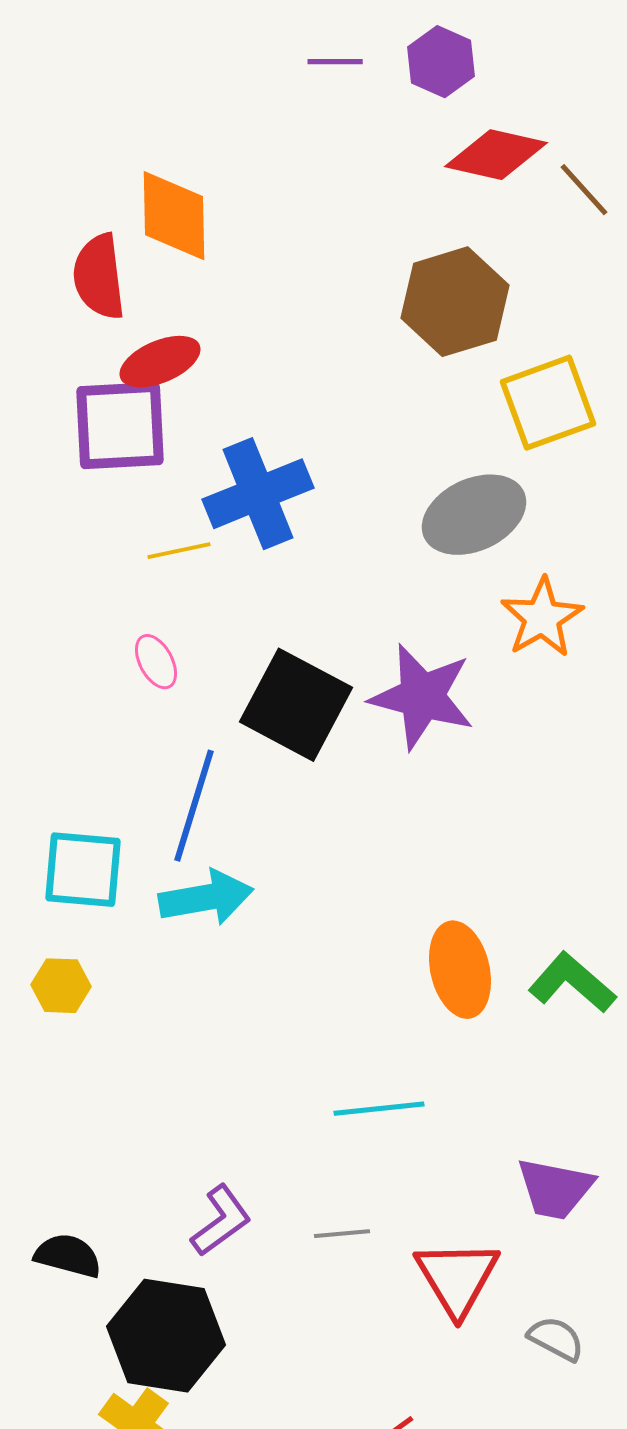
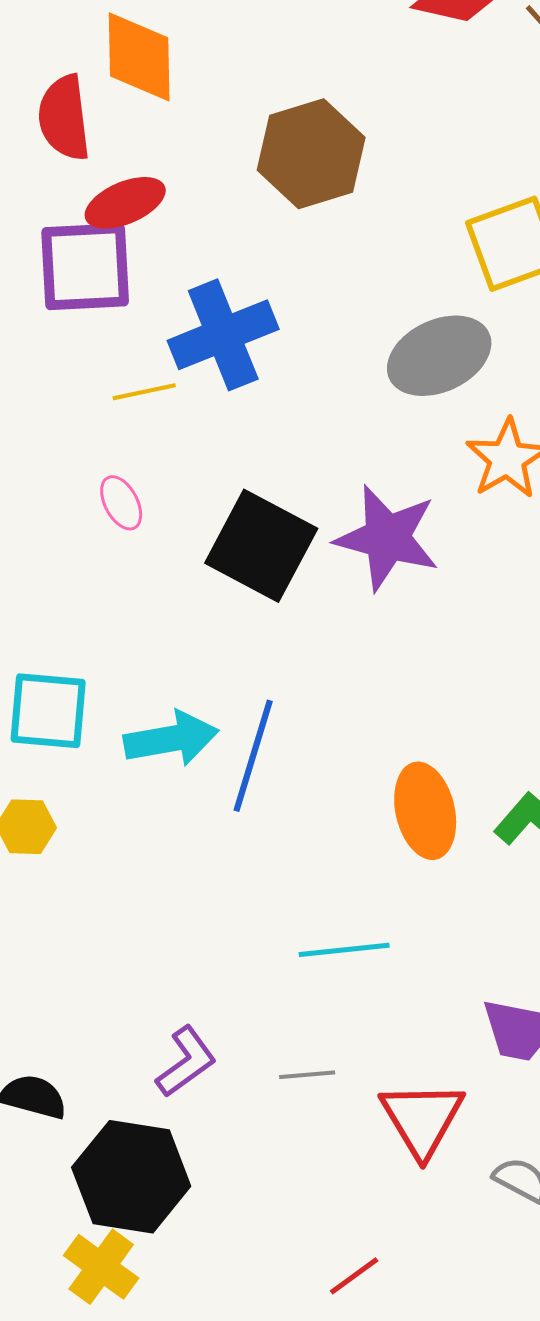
brown hexagon: (455, 302) -> (311, 154), moved
blue line: (194, 806) -> (253, 756), moved

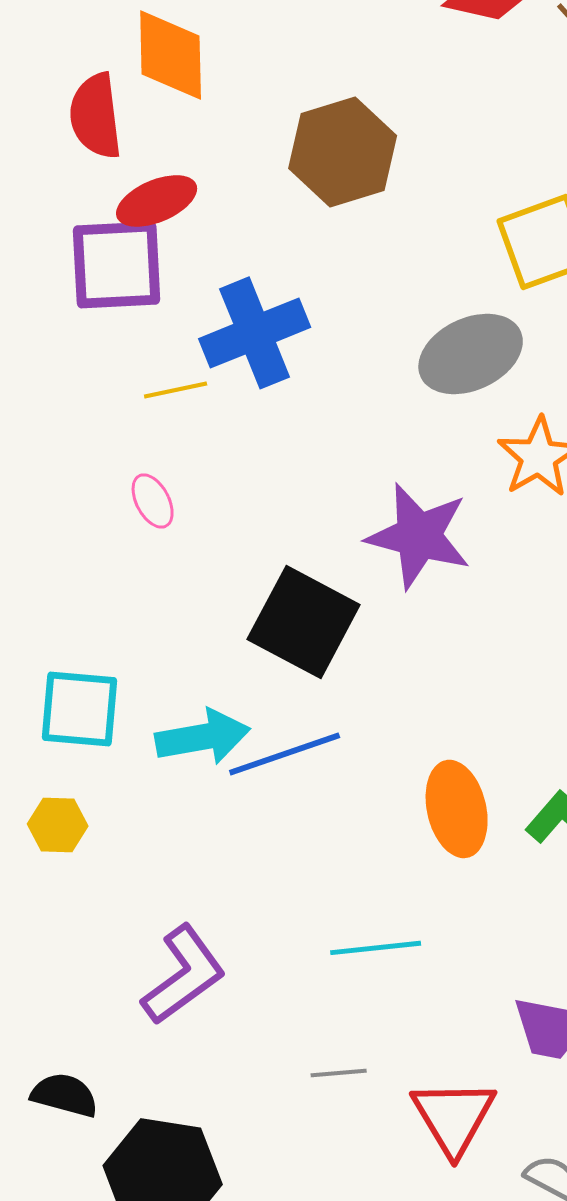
black square: (261, 546) -> (304, 622), moved
blue line: (253, 756) -> (285, 754), turned 54
purple L-shape: (186, 1062) -> (184, 975), moved, size x1.4

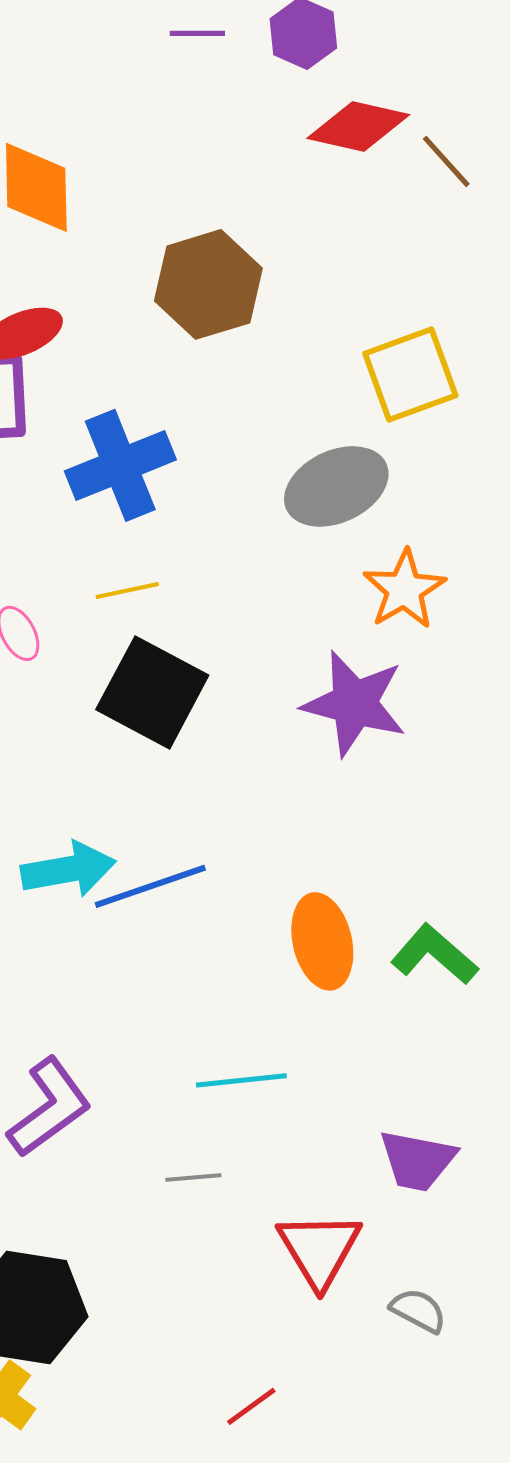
yellow line: (176, 390) -> (127, 590), moved
purple star: (419, 536) -> (354, 703), moved
black square: (304, 622) -> (152, 692), moved
gray line: (339, 1073) -> (193, 1177), moved

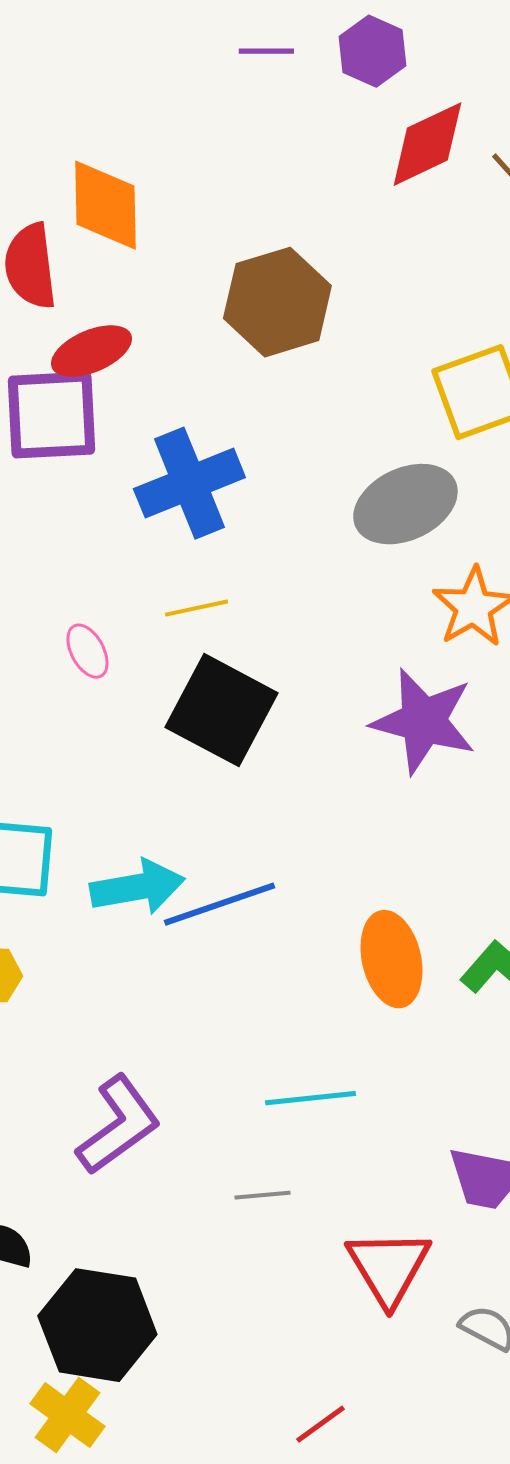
red diamond: (358, 126) -> (427, 144), turned -38

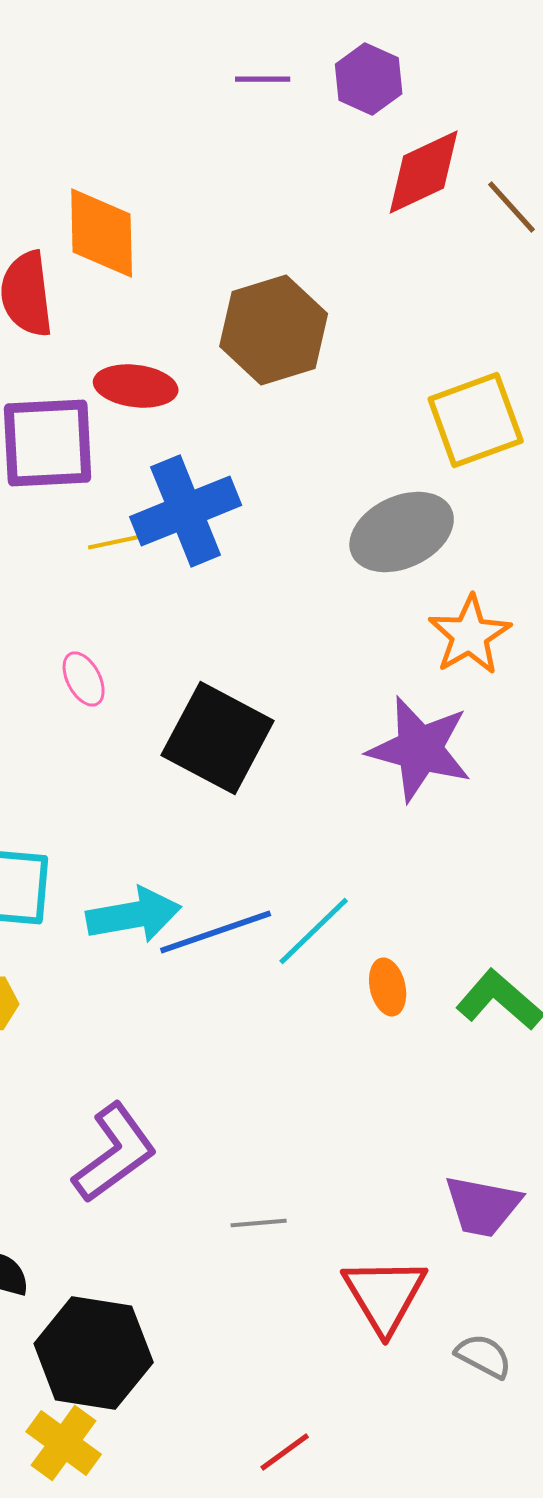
red ellipse: (91, 351) -> (136, 386), moved, turned 30
yellow line: (196, 608) -> (120, 541), moved
orange ellipse: (391, 959) -> (388, 987), size x0.6
cyan line: (310, 1098) -> (314, 931), moved, turned -38
red line: (320, 1424) -> (285, 1452), moved

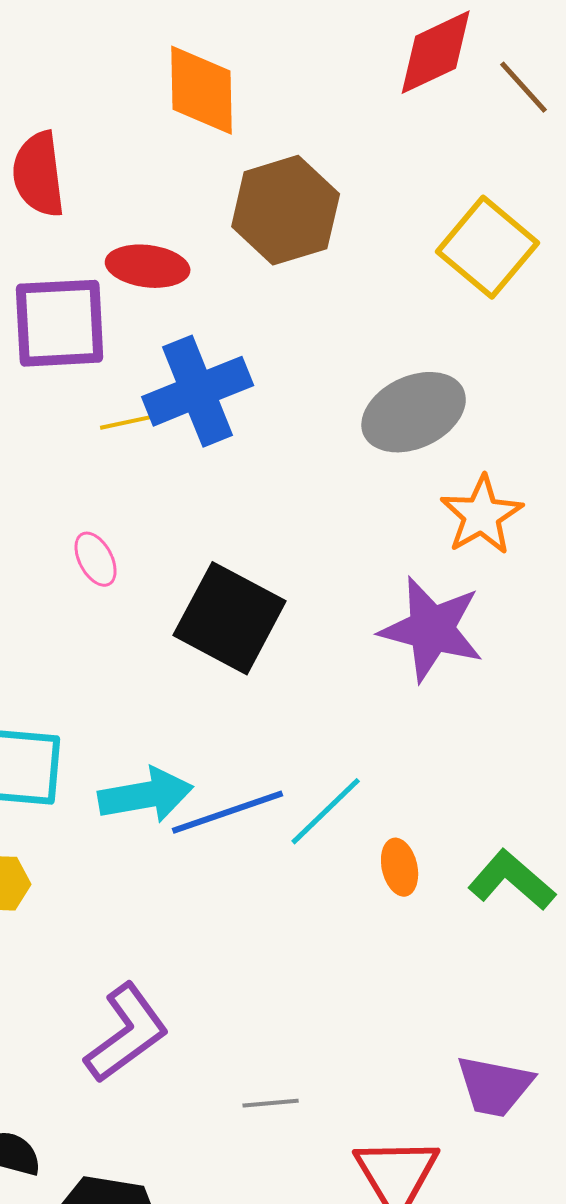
orange diamond: (102, 233) -> (202, 90), moved
yellow square: (476, 420) -> (488, 247), moved, turned -30

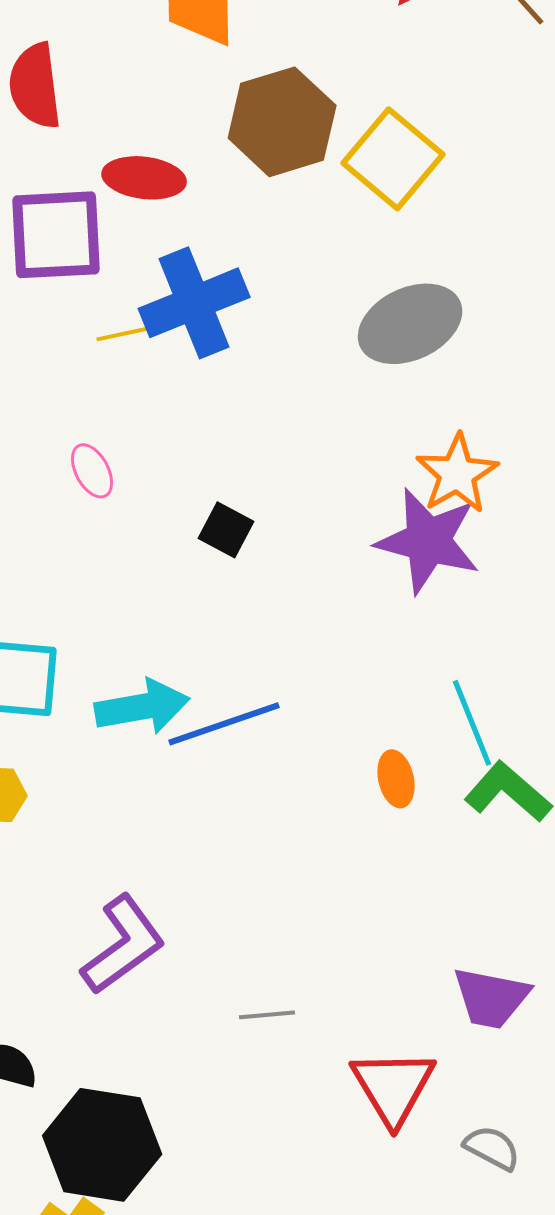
yellow square: (488, 247) -> (393, 159), moved
orange star: (482, 515) -> (457, 474), moved
black square: (230, 618) -> (226, 530), size x0.5
cyan line: (326, 811) -> (472, 723), moved, turned -68

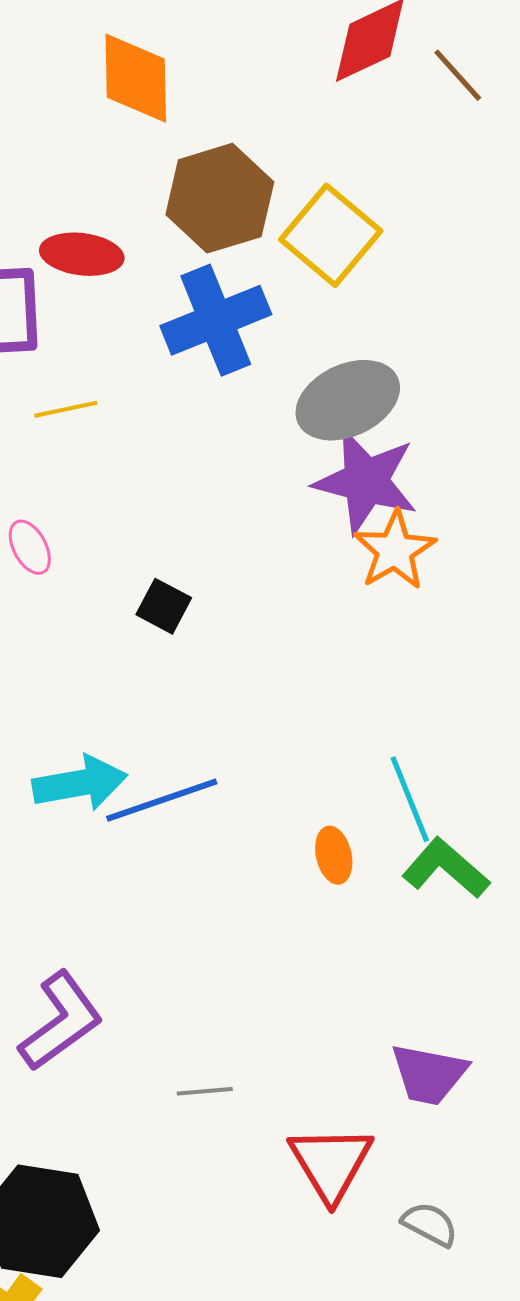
blue cross: (194, 303) -> (216, 320), moved
purple star: (428, 541) -> (366, 481), moved

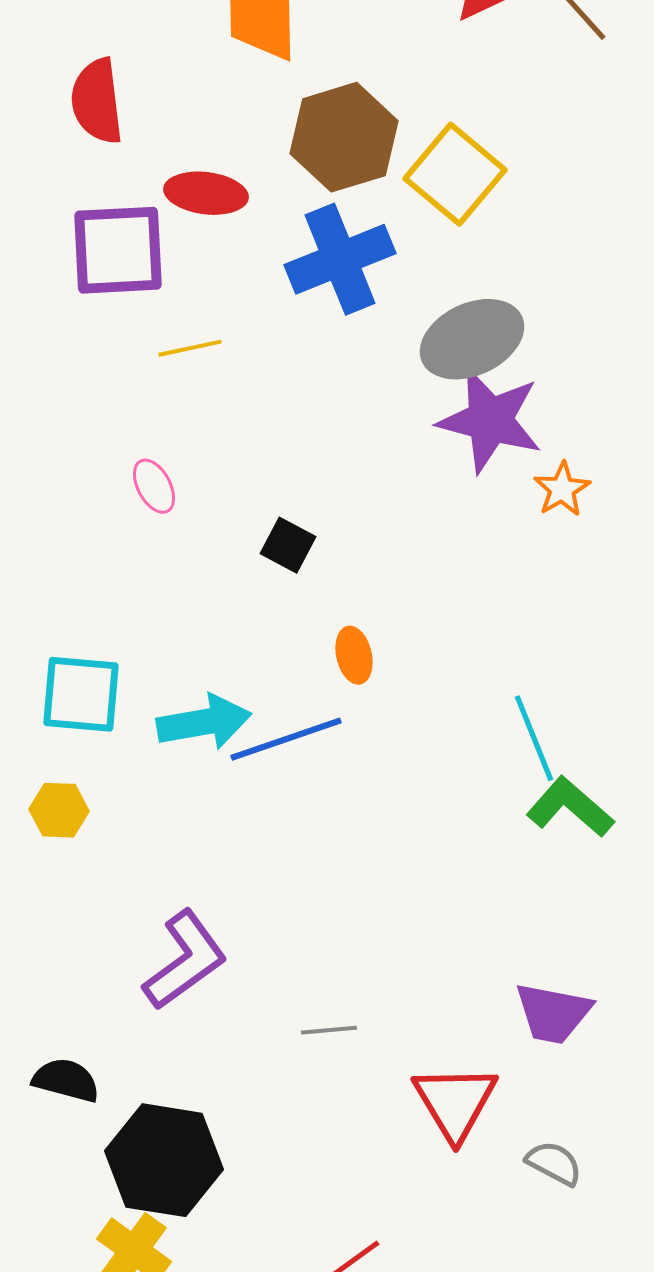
orange star: (395, 550) -> (562, 489), moved, size x0.7
orange ellipse: (334, 855) -> (354, 655), moved

